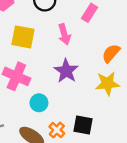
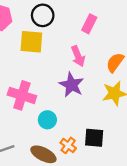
pink arrow: (64, 34) -> (78, 56), moved
yellow square: (23, 37) -> (31, 42), moved

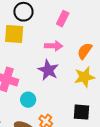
pink arrow: (78, 56) -> (54, 46), turned -66
black square: (94, 138) -> (81, 112), moved

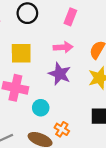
yellow square: (14, 34) -> (21, 53), moved

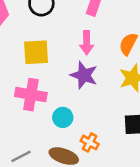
pink arrow: (63, 47) -> (87, 43), turned 96

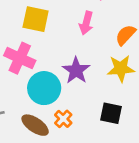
purple star: (84, 75) -> (76, 70), moved
cyan circle: (63, 117) -> (44, 88), size x1.6

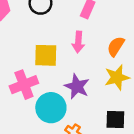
yellow square: (36, 19) -> (46, 55), moved
pink cross: (20, 58) -> (24, 85), turned -36

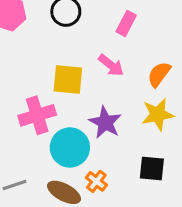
pink arrow: (78, 42) -> (111, 65), turned -60

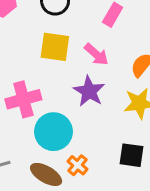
yellow square: (68, 80) -> (55, 47), moved
purple star: (105, 123) -> (89, 91), moved

